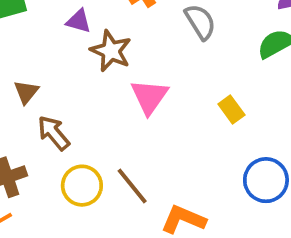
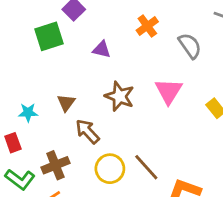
brown star: (111, 51) -> (120, 96), moved
pink triangle: (149, 97) -> (169, 91), moved

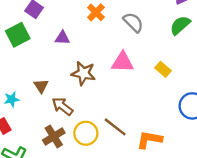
pink triangle: (169, 91) -> (122, 62), turned -50
brown cross: (55, 165) -> (54, 136), moved

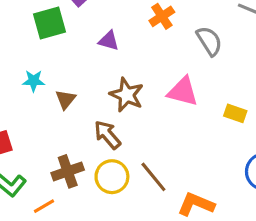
yellow rectangle: (163, 69) -> (235, 113), turned -35
cyan star: (12, 99) -> (34, 81), moved
brown arrow: (62, 106) -> (107, 135), moved

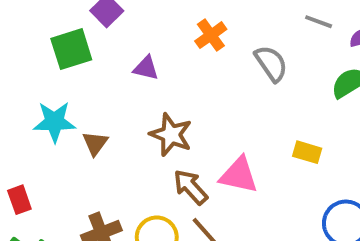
cyan star: (34, 81) -> (54, 122), size x1.5
pink triangle: (183, 91) -> (239, 175), moved
brown arrow: (107, 135) -> (191, 187), moved

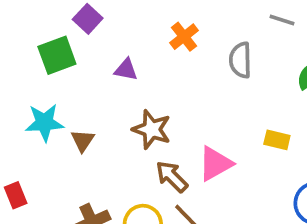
gray semicircle: (271, 63) -> (240, 60), turned -144
pink triangle: (239, 175) -> (215, 164), turned -39

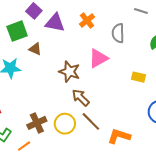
purple triangle: (126, 70) -> (55, 23), moved, size x1.5
brown triangle: (83, 141) -> (35, 49), moved, turned -40
pink triangle: (215, 164) -> (98, 58), moved

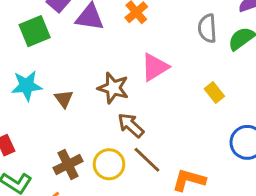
gray semicircle: (118, 33) -> (207, 28), moved
brown triangle: (35, 49) -> (64, 99), moved, turned 32
yellow rectangle: (138, 77) -> (214, 92), turned 40

